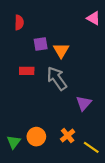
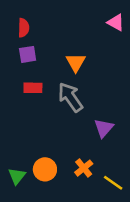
purple square: (41, 44) -> (28, 54), moved

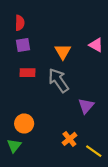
pink triangle: (116, 22) -> (96, 45), moved
orange circle: (45, 169) -> (24, 123), moved

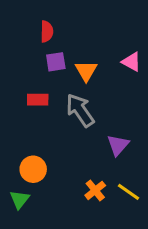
red semicircle: (20, 23) -> (47, 32), moved
purple square: (23, 45) -> (56, 62), moved
yellow line: (94, 151) -> (128, 192), moved

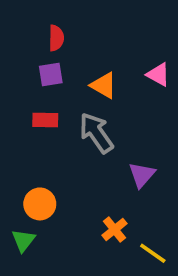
purple square: (56, 62) -> (51, 75), moved
orange triangle: (86, 71) -> (104, 85), turned -30
yellow line: (128, 192) -> (153, 253), moved

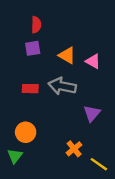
pink triangle: (158, 75) -> (93, 61), moved
red rectangle: (45, 120) -> (30, 89), moved
gray arrow: (96, 133) -> (62, 86), turned -44

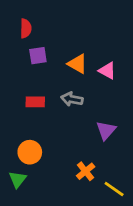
red semicircle: (36, 25) -> (26, 28), moved
gray arrow: (62, 86) -> (72, 99), size x0.7

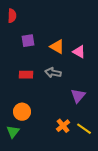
red semicircle: (26, 28) -> (12, 16), moved
yellow line: (114, 189) -> (84, 129), moved

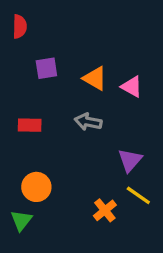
red rectangle: (26, 75) -> (30, 125), moved
yellow line: (84, 129) -> (138, 195), moved

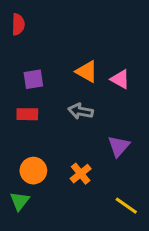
purple square: (46, 68) -> (33, 79), moved
yellow line: (138, 195) -> (126, 206), moved
orange cross: (105, 210) -> (81, 174), moved

